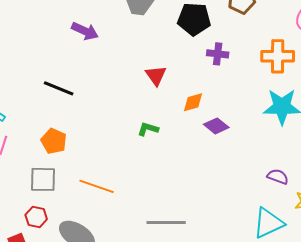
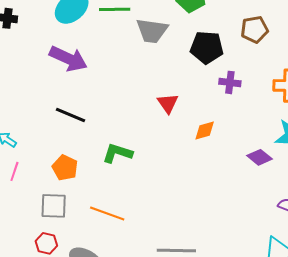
purple arrow: (85, 31) -> (68, 59), moved, size x1.4
purple diamond: (216, 126) -> (260, 157), moved
green L-shape: (148, 129) -> (117, 153), moved, size x1.4

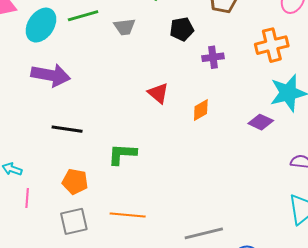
gray trapezoid: (152, 31) -> (125, 27), size x0.7
black pentagon: (207, 47) -> (182, 29), size x0.7

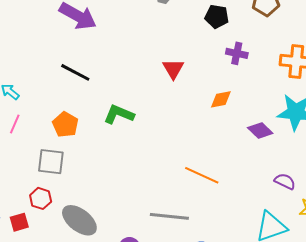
orange diamond: (201, 110) -> (221, 99), moved
orange line: (128, 215) -> (202, 175), moved

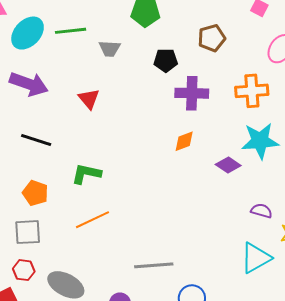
purple cross: (237, 53) -> (192, 93), size x1.5
red triangle: (173, 69) -> (89, 99), moved
orange line: (202, 175) -> (93, 220), moved, turned -40

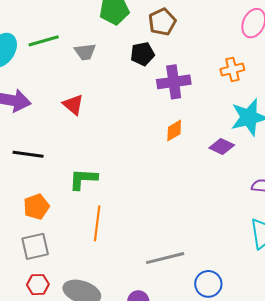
brown pentagon: (212, 38) -> (162, 22), moved
orange cross: (252, 91) -> (232, 69), size x0.7
orange pentagon: (35, 193) -> (36, 207), turned -30
orange line: (93, 220) -> (97, 223), turned -48

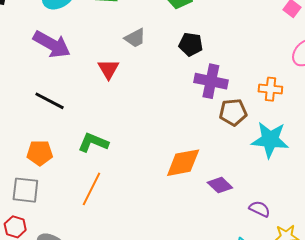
brown pentagon: (162, 22) -> (233, 112), moved
gray trapezoid: (85, 52) -> (135, 38), moved, turned -40
orange diamond: (174, 131) -> (183, 163), moved, size x1.6
purple diamond: (222, 147) -> (220, 185), moved

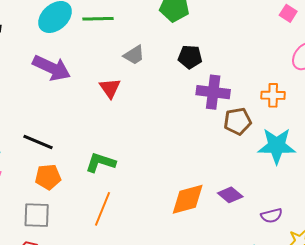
black line: (49, 101) -> (38, 142), moved
orange diamond: (183, 163) -> (188, 199), moved
purple semicircle: (260, 209) -> (272, 216), turned 145

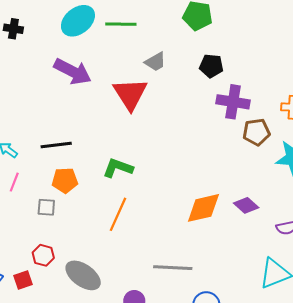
red triangle: (110, 88) -> (130, 94), size x1.6
black line: (38, 142) -> (56, 145), turned -32
gray square: (37, 215) -> (46, 207), moved, size x0.7

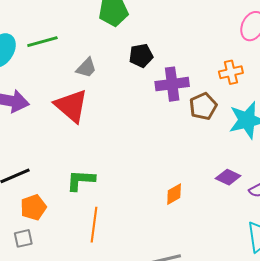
purple diamond: (246, 205) -> (228, 177), moved
orange diamond: (203, 208) -> (174, 194), size x0.6

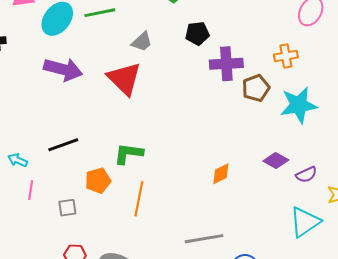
orange pentagon: (33, 207) -> (98, 181), moved

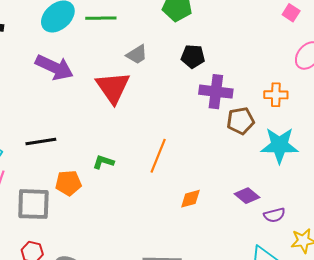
green L-shape: (128, 154) -> (103, 162), size x0.7
orange line: (139, 199) -> (158, 156), moved
gray square: (67, 208) -> (33, 204), size x1.8

